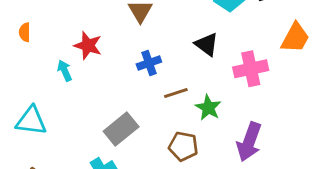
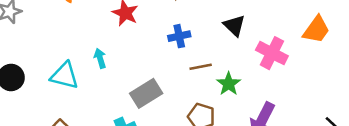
pink cross: (251, 69) -> (272, 53), turned 32
cyan arrow: (65, 71) -> (100, 58), moved

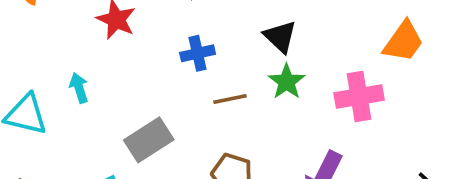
pink cross: (272, 53) -> (359, 97), moved, turned -36
green star: (229, 84) -> (287, 82), moved

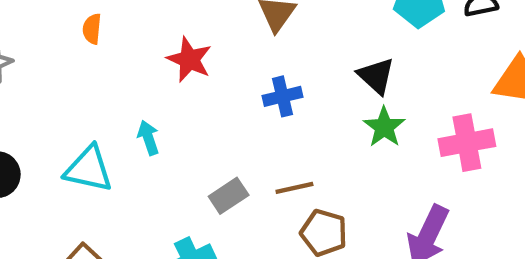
brown line: (230, 99) -> (294, 188), moved
gray rectangle: (149, 140) -> (229, 196), size x0.7

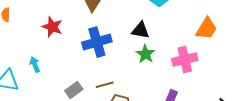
black triangle: (376, 76) -> (140, 30), turned -30
blue cross: (283, 96) -> (97, 42), size x1.6

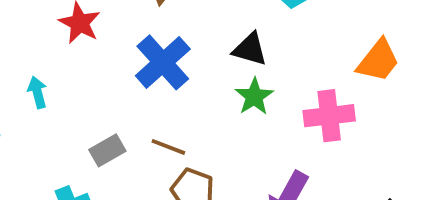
blue cross: (97, 42) -> (163, 62), turned -32
brown line: (105, 85) -> (168, 147), turned 30

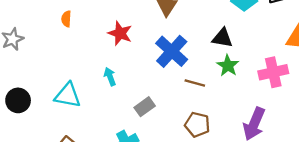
cyan arrow: (37, 92) -> (110, 77), moved
brown line: (168, 147) -> (195, 83), moved

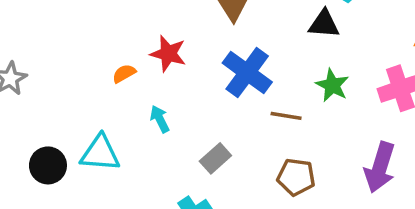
orange semicircle: (66, 19) -> (124, 74), moved, turned 63
black triangle: (222, 38) -> (324, 24), moved
black circle: (18, 100) -> (48, 165), moved

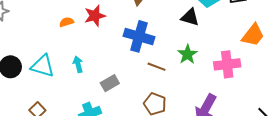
red star: (168, 54) -> (95, 16), turned 30
blue cross: (247, 72) -> (139, 36), turned -32
cyan arrow: (160, 119) -> (78, 64), moved

